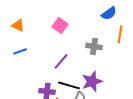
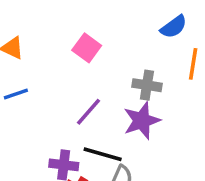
purple star: (92, 81) -> (142, 121), moved

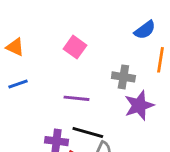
purple line: (89, 112) -> (76, 98), turned 55
purple star: (142, 121) -> (139, 105), moved

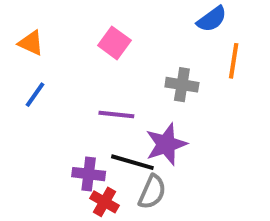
blue line: (18, 84) -> (35, 95), turned -36
purple star: (139, 105) -> (166, 144), moved

